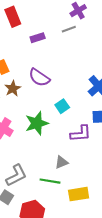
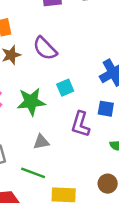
purple L-shape: (81, 134) -> (80, 124), turned 100
gray triangle: (61, 162) -> (41, 142), moved

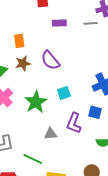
green star: (31, 102) -> (36, 102), turned -30
gray triangle: (41, 142) -> (51, 134), moved

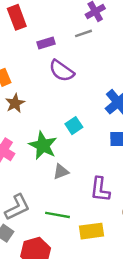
purple semicircle: (50, 60) -> (62, 71), moved
purple L-shape: (74, 123) -> (100, 189), moved
gray triangle: (51, 134) -> (61, 172), moved

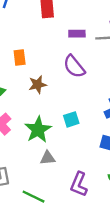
purple rectangle: (46, 43) -> (77, 34), moved
brown star: (15, 103) -> (38, 85), moved

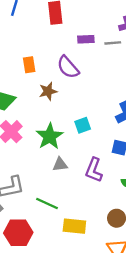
purple semicircle: (74, 66) -> (68, 67), moved
purple L-shape: (79, 184) -> (94, 170), moved

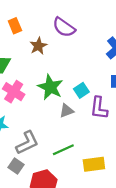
purple semicircle: (68, 67) -> (64, 27), moved
cyan square: (83, 125) -> (81, 90), moved
green line: (47, 203) -> (63, 150), turned -35

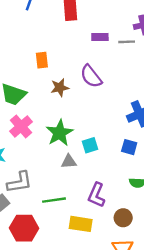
purple L-shape: (99, 108) -> (96, 195), moved

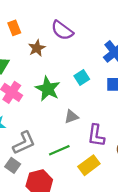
cyan square: (90, 145) -> (82, 78), moved
gray triangle: (69, 162) -> (71, 117), moved
yellow rectangle: (81, 224) -> (89, 165), turned -30

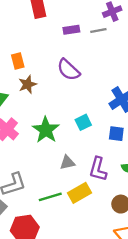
brown star: (37, 48) -> (28, 84), moved
purple L-shape: (96, 135) -> (98, 169), moved
yellow rectangle: (89, 165) -> (80, 193), moved

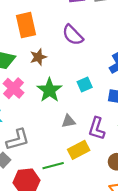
orange rectangle: (18, 61) -> (26, 25), size x1.6
brown star: (28, 84) -> (38, 57), moved
green line: (50, 197) -> (53, 166), moved

